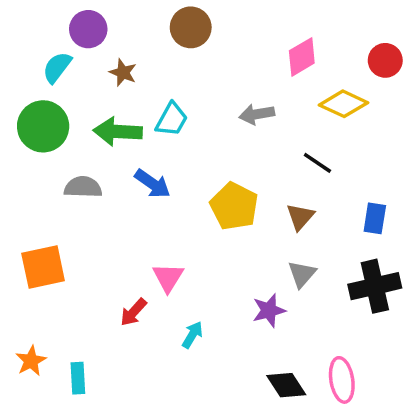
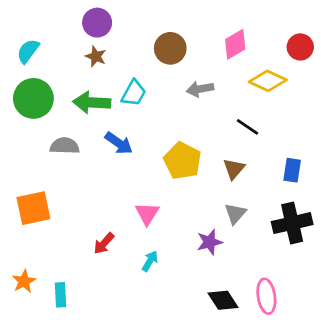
brown circle: (191, 27) -> (170, 48), moved
purple circle: (88, 29) -> (97, 23), moved
cyan semicircle: (57, 67) -> (28, 51), moved
pink triangle: (168, 277) -> (147, 214), moved

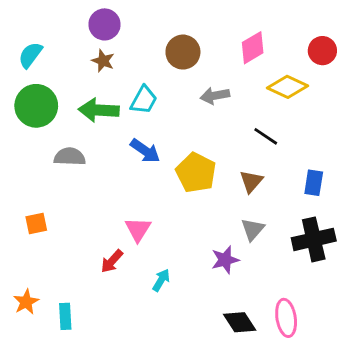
blue arrow: (119, 143) -> (145, 151), moved
orange square: (33, 208) -> (36, 223), size x0.6
pink triangle: (147, 214) -> (138, 229), moved

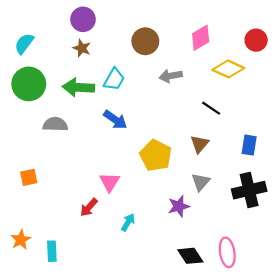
yellow pentagon: (196, 173) -> (156, 155), moved

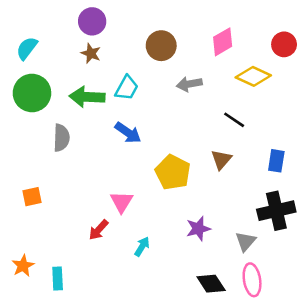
gray semicircle: (55, 124) -> (61, 138), turned 90
gray triangle: (201, 182) -> (246, 241), moved

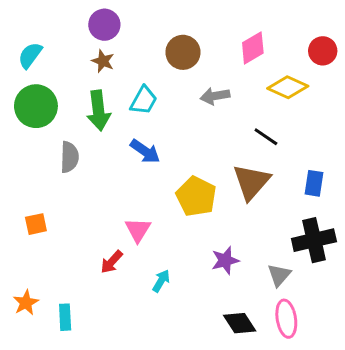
green arrow: (87, 97) -> (99, 111), turned -100
brown triangle: (221, 160) -> (251, 182), size x1.6

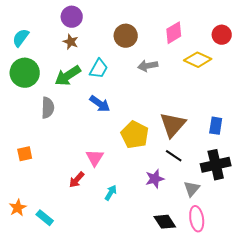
green arrow: (99, 111) -> (68, 76), turned 64
black line: (266, 137) -> (174, 156), moved
cyan rectangle: (65, 317) -> (45, 218), turned -48

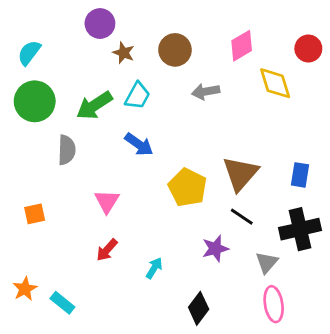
brown star: (71, 42) -> (124, 53), moved
yellow diamond: (198, 60) -> (275, 83), turned 48
pink triangle: (95, 158) -> (107, 201), moved
black diamond: (165, 222) -> (199, 308), moved, turned 70

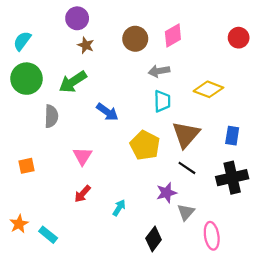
pink diamond: (242, 46) -> (173, 36), moved
brown star: (124, 53) -> (86, 45), moved
yellow diamond: (275, 83) -> (208, 89), moved, turned -52
cyan trapezoid: (137, 96) -> (162, 101), moved, turned -30
gray triangle: (267, 262) -> (186, 212), moved

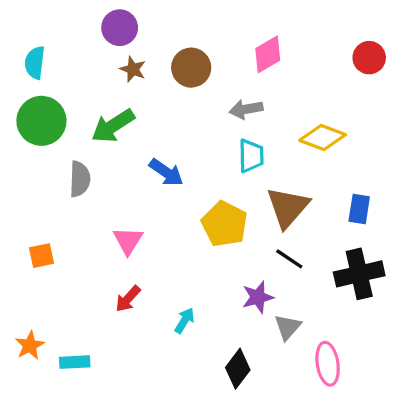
brown circle: (135, 39) -> (191, 68), moved
cyan semicircle: (22, 41) -> (35, 63), turned -30
cyan rectangle: (48, 235) -> (75, 362), turned -42

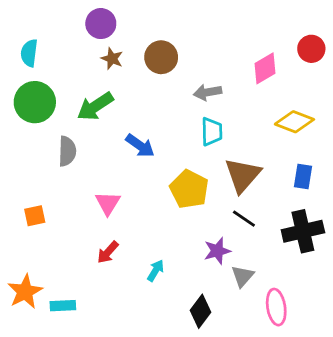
pink diamond: (268, 54) -> (265, 68), moved
yellow diamond: (323, 137) -> (294, 122), moved
orange star: (30, 345) -> (25, 292), size x1.4

